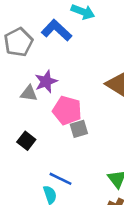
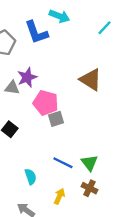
blue L-shape: (57, 30) -> (36, 32), turned -152
blue line: (61, 179) -> (63, 163), moved

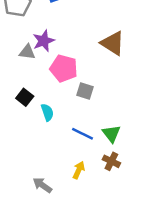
gray square: (56, 119) -> (85, 91), moved, turned 35
cyan semicircle: (31, 177) -> (47, 112), moved

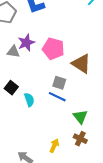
brown triangle: (113, 43) -> (81, 64), moved
pink pentagon: (64, 68) -> (53, 49), moved
blue line: (82, 134) -> (57, 97), moved

